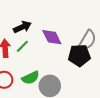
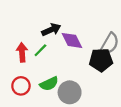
black arrow: (22, 27) -> (51, 30), moved

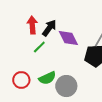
black arrow: (51, 30) -> (49, 28), turned -30
red arrow: (22, 52) -> (32, 25), moved

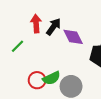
green line: (39, 47) -> (17, 46), moved
red circle: (21, 80) -> (37, 80), moved

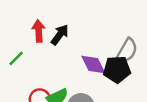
purple diamond: (73, 37) -> (93, 65), moved

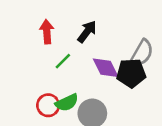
black arrow: (60, 35) -> (87, 32), moved
green line: (16, 58) -> (63, 61), moved

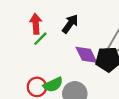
green line: (63, 61) -> (40, 39), moved

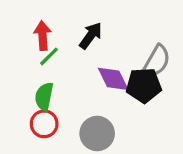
green semicircle: (53, 85) -> (44, 97), moved, turned 126

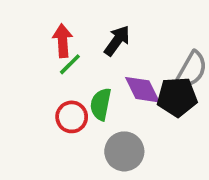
green semicircle: (44, 97) -> (101, 104), moved
red circle: (44, 124) -> (72, 117), moved

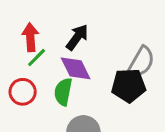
purple diamond: (142, 90) -> (76, 68), moved
red circle: (72, 117) -> (23, 92), moved

